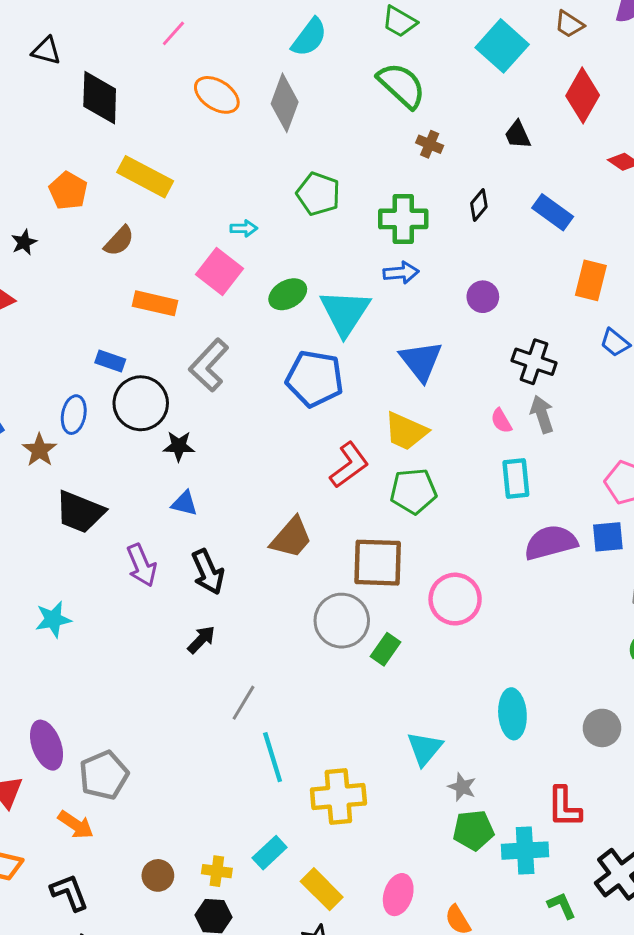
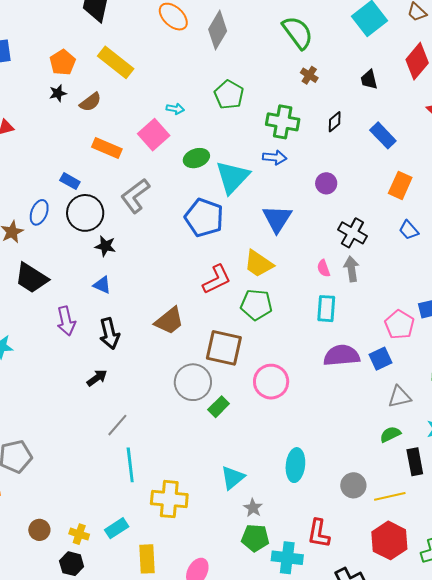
black star: (24, 242) -> (58, 93), moved
blue square: (608, 537) -> (381, 359), turned -30
yellow rectangle: (322, 889) -> (147, 559), turned 32

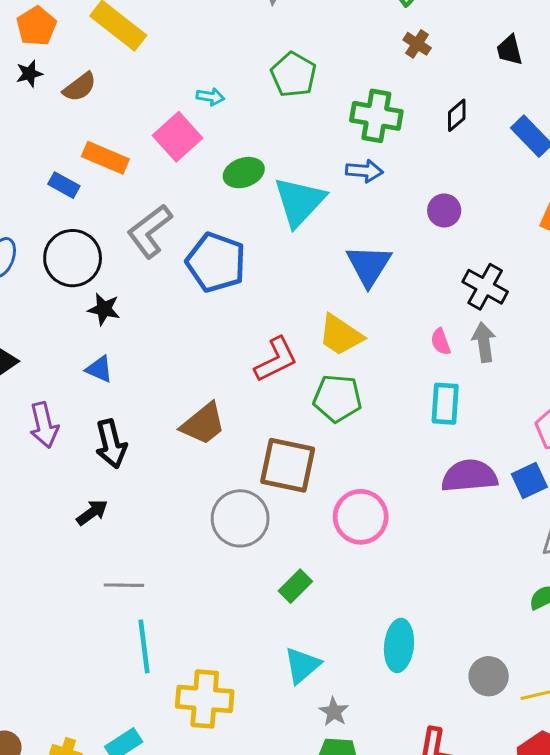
blue rectangle: (70, 181) -> (64, 185), moved
blue pentagon: (204, 218) -> (216, 262), moved
green rectangle: (219, 407) -> (295, 586), moved
gray line: (117, 425) -> (124, 585), turned 50

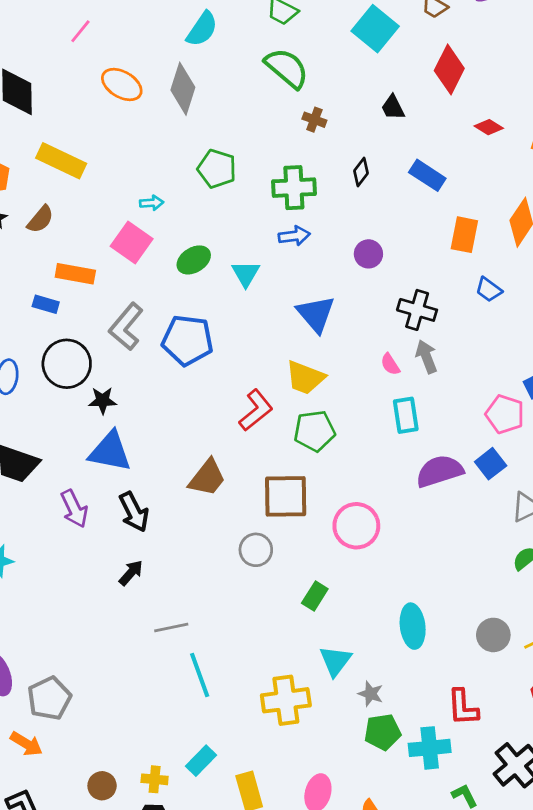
cyan triangle: (299, 202) -> (246, 274), size x0.6
blue triangle: (99, 369) -> (110, 452), size x1.8
gray circle: (240, 518) -> (256, 550), size x0.7
yellow cross: (205, 699) -> (286, 700), moved

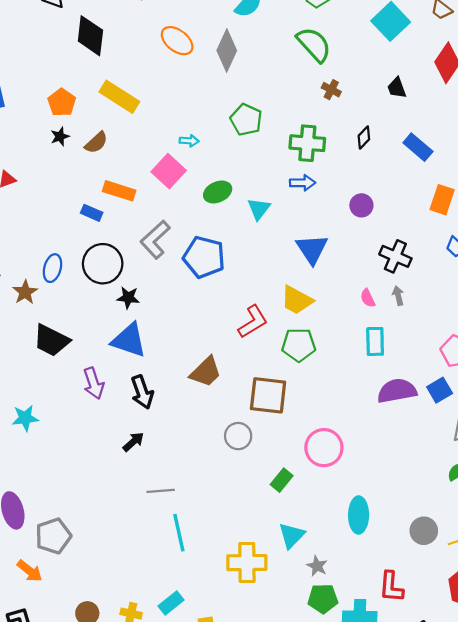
gray arrow: (426, 357) -> (398, 296), size x0.7
pink circle: (356, 526) -> (324, 448), moved

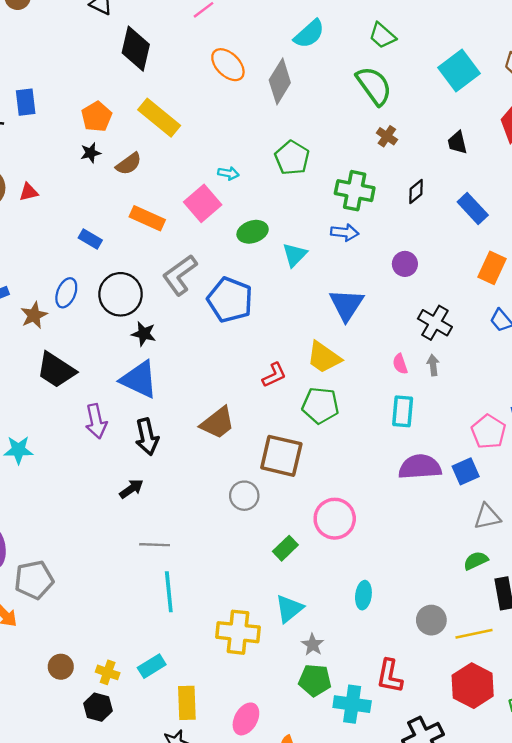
blue rectangle: (92, 213) -> (90, 239), moved
red L-shape: (253, 322) -> (274, 375), size x0.7
cyan ellipse: (359, 515) -> (363, 595), size x0.7

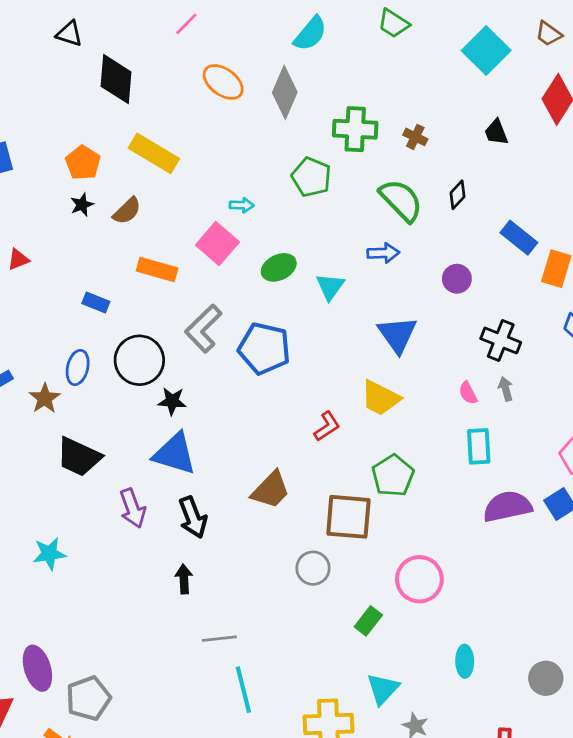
green semicircle: (374, 86) -> (401, 200), moved
green cross: (355, 191) -> (355, 129), moved
blue rectangle: (473, 209) -> (519, 238), moved
green pentagon: (320, 405) -> (393, 476), moved, turned -30
black arrow: (131, 489) -> (184, 579), turned -50

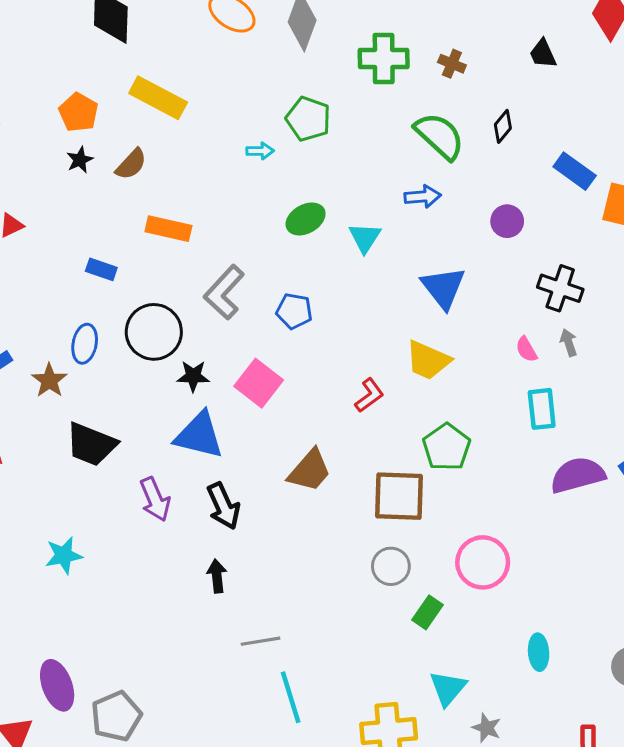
green pentagon: (311, 177) -> (308, 119), moved
pink square: (217, 244) -> (259, 383), moved
blue pentagon: (264, 348) -> (294, 311), size x0.6
gray circle: (313, 568) -> (391, 566), moved

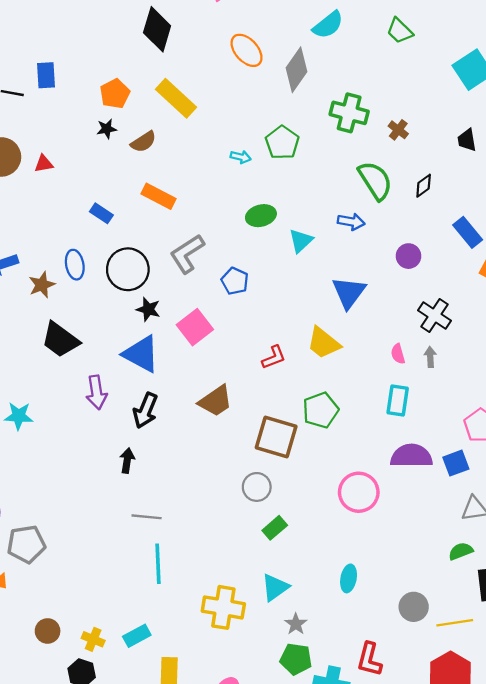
blue ellipse: (85, 344) -> (75, 265), turned -36
black arrow: (223, 506) -> (145, 410), turned 32
pink circle: (483, 562) -> (359, 492), moved

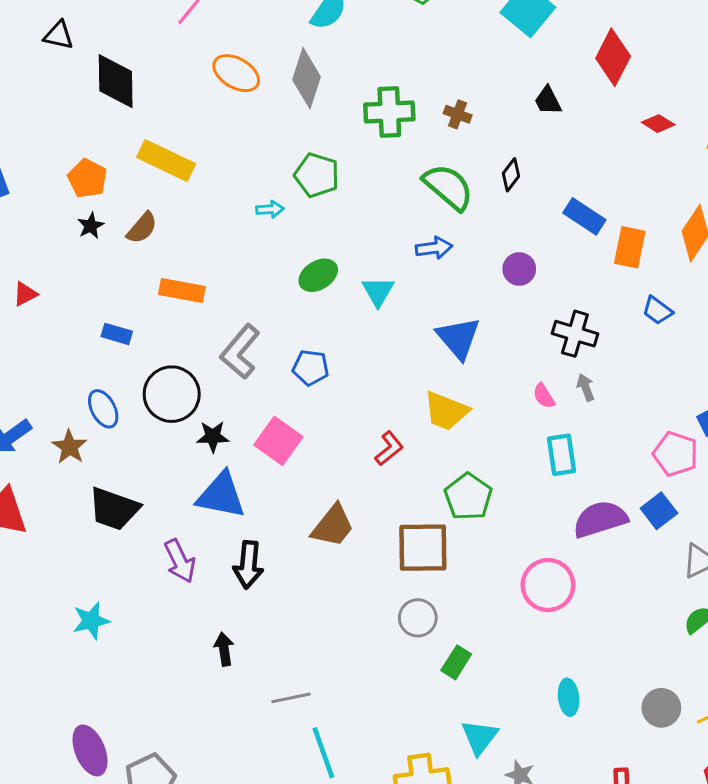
black arrow: (127, 461) -> (224, 649), moved

